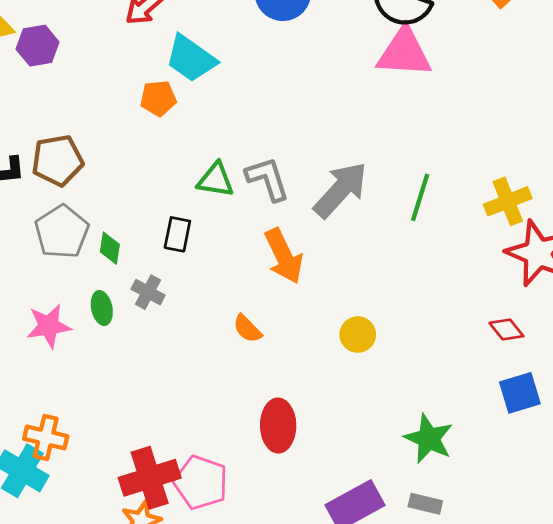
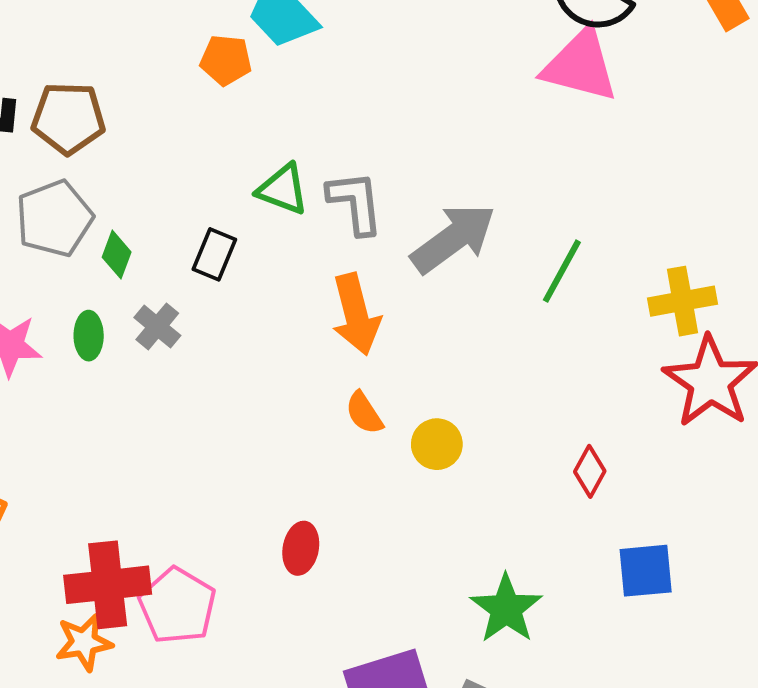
orange semicircle: (247, 329) -> (364, 413), moved
red diamond: (506, 330) -> (590, 471), moved, turned 56
red ellipse: (278, 426) -> (301, 548), size x0.7

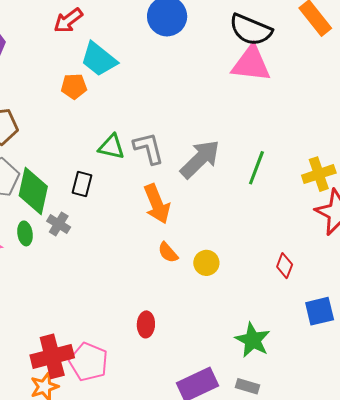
green diamond: (117, 255) -> (33, 191), size x2.0

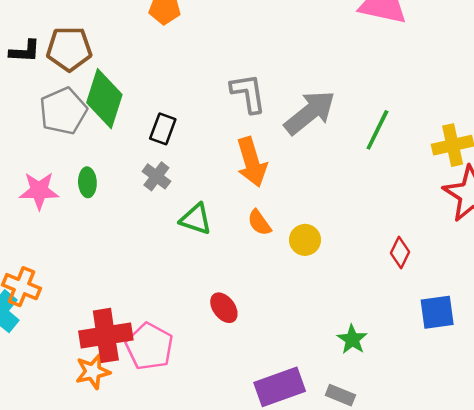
green triangle: (111, 147) -> (196, 219), moved
green diamond: (33, 191) -> (104, 99), moved
gray cross: (59, 224) -> (156, 176), moved
red ellipse: (146, 324) -> (224, 308), turned -45
green star: (253, 340) -> (352, 339), size x0.7

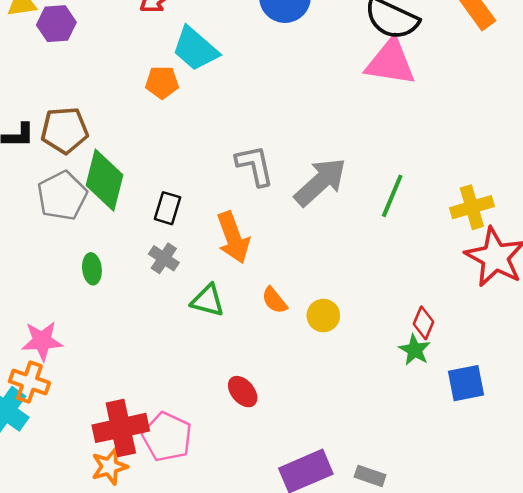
orange arrow: (252, 162) -> (233, 238), moved
pink star: (39, 191) -> (42, 341), moved
green star: (352, 339) -> (415, 350), moved

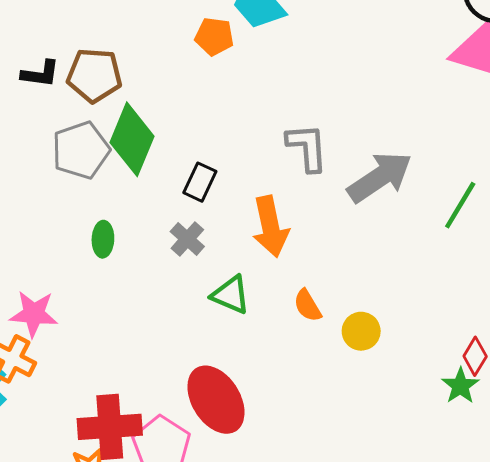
red ellipse: (243, 392) -> (216, 400), moved, size x1.8

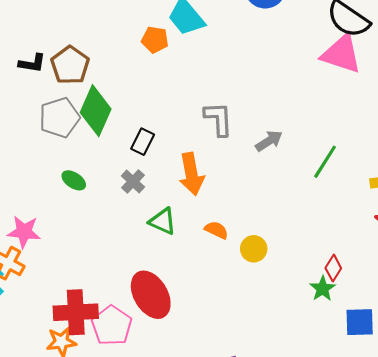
brown pentagon: (94, 75) -> (70, 65), turned 30
gray arrow: (380, 177) -> (269, 141), size x0.6
green ellipse: (103, 239) -> (74, 180), turned -60
orange semicircle: (308, 306) -> (216, 230), turned 145

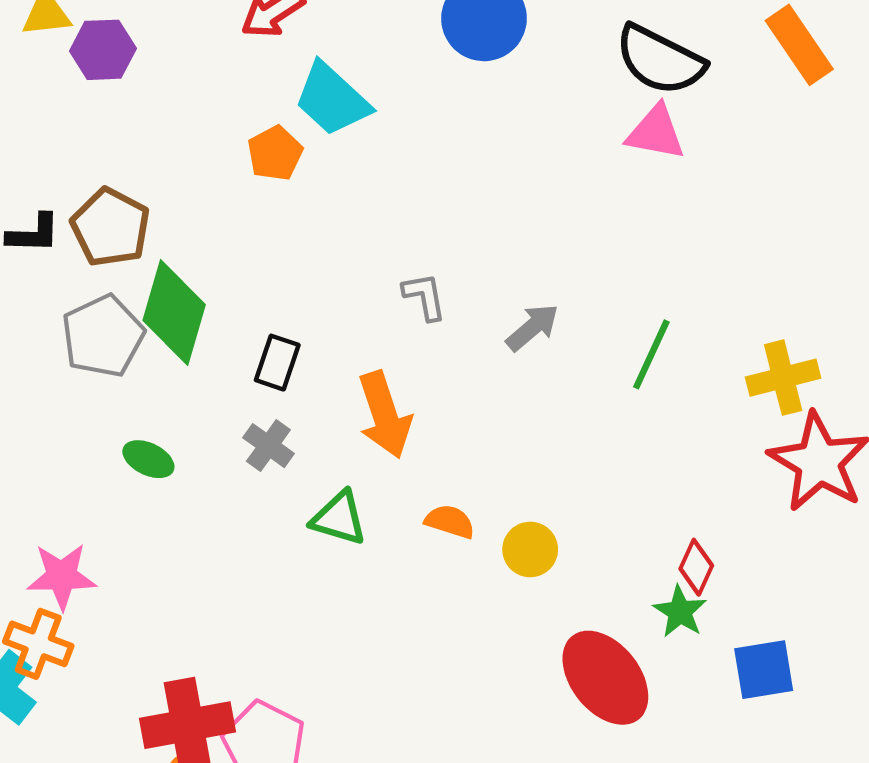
orange pentagon: (155, 40) -> (275, 153), turned -30
pink triangle: (341, 54) -> (656, 132), size x0.7
gray L-shape: (218, 119) -> (424, 296), size x0.7
red ellipse: (151, 295) -> (605, 678), moved

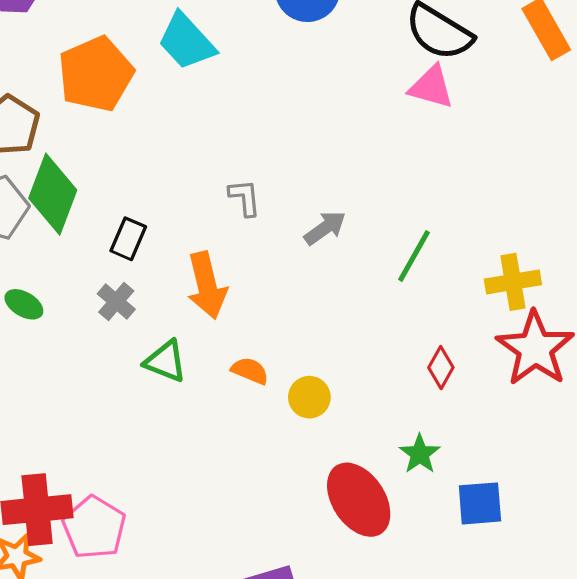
orange pentagon: (275, 153) -> (96, 74), moved, size x1.8
red diamond: (696, 567) -> (441, 368), moved

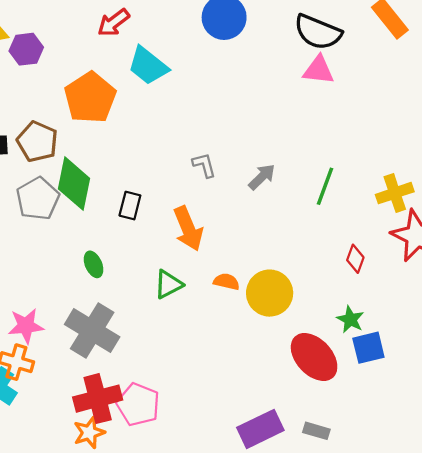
gray cross: (116, 302) -> (92, 331), moved, size x2.0
green ellipse: (24, 304) -> (94, 264), moved, turned 45
green triangle: (165, 361) -> (168, 284), turned -40
yellow circle: (309, 397) -> (270, 293), size x1.6
blue square: (480, 503) -> (368, 348), moved

